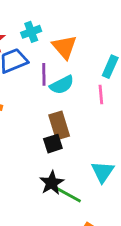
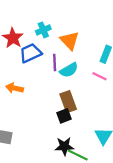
pink line: (101, 94) -> (99, 76), turned -56
black star: (52, 183) -> (64, 146), turned 30

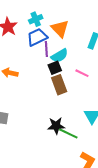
blue trapezoid: (30, 53) -> (37, 37), moved
pink line: (99, 76) -> (82, 73), moved
black square: (64, 116) -> (55, 68), moved

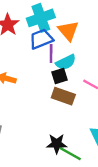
cyan cross: (36, 19) -> (41, 18), size x1.6
brown rectangle: (59, 85) -> (63, 96), turned -54

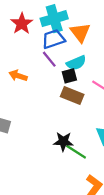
purple line: (51, 53) -> (49, 59), moved, turned -42

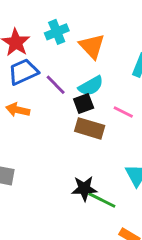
cyan cross: (54, 19) -> (57, 32), size x0.7
blue trapezoid: (53, 39) -> (23, 72), moved

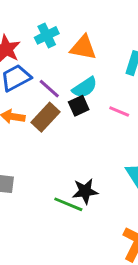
orange triangle: (92, 46) -> (83, 48), turned -32
brown rectangle: (90, 128) -> (45, 117), moved, turned -60
green line: (102, 200) -> (68, 204), moved

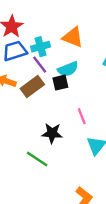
cyan cross: (47, 35) -> (41, 47), moved
pink line: (119, 112) -> (82, 116), moved, turned 35
black star: (85, 191) -> (52, 133), moved

